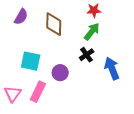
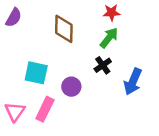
purple semicircle: (21, 17) -> (14, 18), moved
blue arrow: (112, 68) -> (133, 82), turned -135

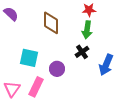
purple semicircle: (14, 18) -> (11, 14), turned -77
green arrow: (109, 38) -> (87, 30), turned 150

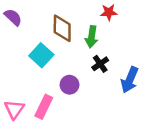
green arrow: (87, 30) -> (92, 37), moved
cyan square: (29, 58) -> (41, 55), moved, turned 30

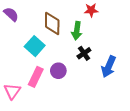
pink rectangle: (44, 107) -> (36, 77), moved

